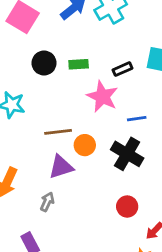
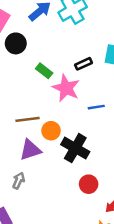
black circle: (44, 63) -> (16, 43), moved
green rectangle: (79, 64) -> (44, 71), moved, turned 42
black cross: (127, 154) -> (75, 148), moved

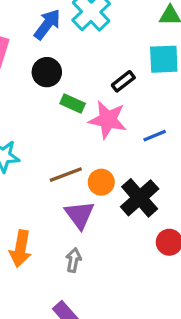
black circle: (16, 43) -> (47, 72), moved
black cross: (75, 148) -> (140, 198), turned 32
purple triangle: (30, 150) -> (79, 215), turned -35

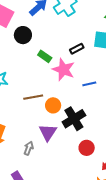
black circle: (47, 72) -> (23, 35), moved
purple triangle: (79, 215) -> (48, 132), moved

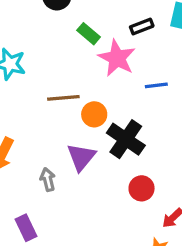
black cross: (74, 119) -> (126, 139), turned -30
gray arrow: (29, 148) -> (48, 179), turned -40

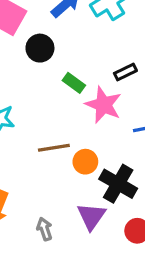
purple triangle: (81, 157) -> (91, 216), moved

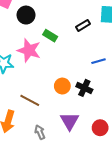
pink star: (103, 105) -> (29, 50), moved
brown line: (54, 148) -> (30, 100), moved, turned 42
black cross: (118, 184) -> (84, 88), moved, size x0.7

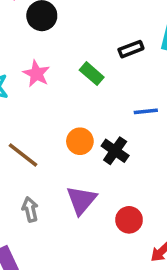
green rectangle: (50, 36) -> (92, 74), moved
pink star: (29, 50) -> (36, 74), size x0.7

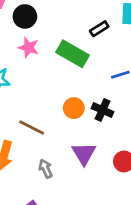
pink star: (36, 74) -> (29, 47), moved
green rectangle: (92, 74) -> (73, 54), size x1.6

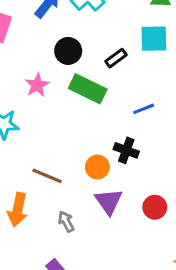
black circle: (25, 16) -> (68, 51), moved
pink star: (29, 47) -> (37, 85), turned 30
orange circle: (74, 108) -> (97, 167), moved

